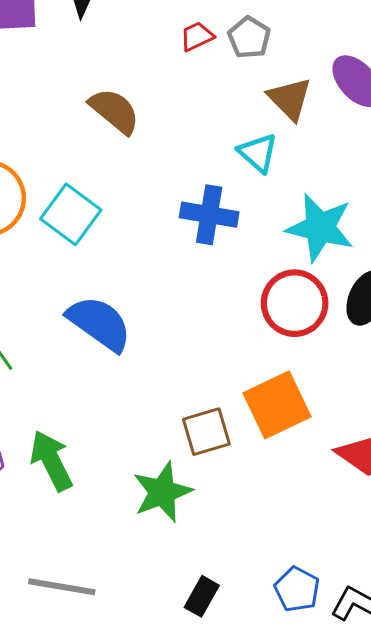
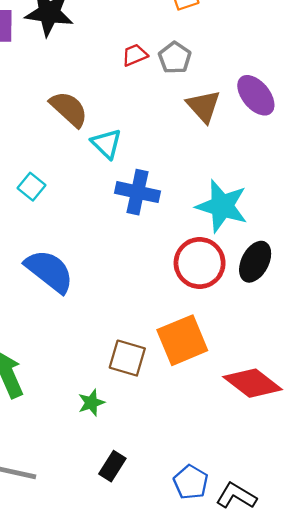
cyan triangle: (258, 153) -> (106, 144), moved
cyan square: (71, 214) -> (31, 187), size x0.6
brown square: (206, 432) -> (127, 358), turned 30
green star: (162, 492) -> (91, 403), size x0.6
black rectangle: (202, 596) -> (112, 466), moved

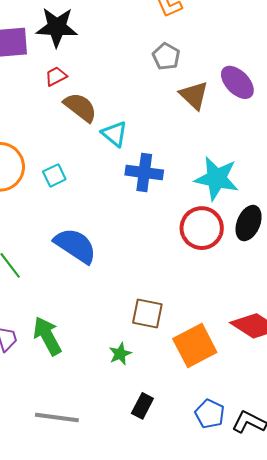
red trapezoid: (135, 55) -> (56, 76), moved
cyan square: (31, 187) -> (54, 175), turned 30
orange square: (182, 340) -> (195, 345), moved

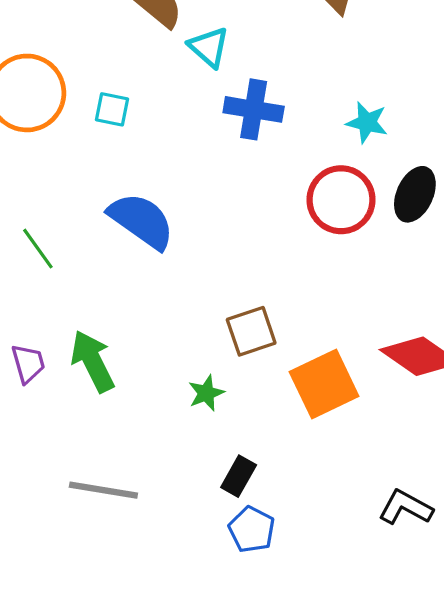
cyan square: (54, 175) -> (112, 109), turned 35
cyan star: (217, 178) -> (367, 122), size x0.6
brown square: (147, 314) -> (251, 331), turned -32
blue pentagon: (210, 414) -> (252, 529), moved

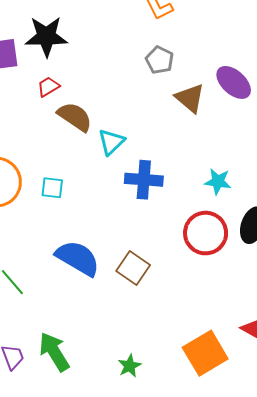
cyan triangle: (209, 47) -> (111, 142), turned 40
brown square: (251, 331) -> (133, 268), moved, turned -32

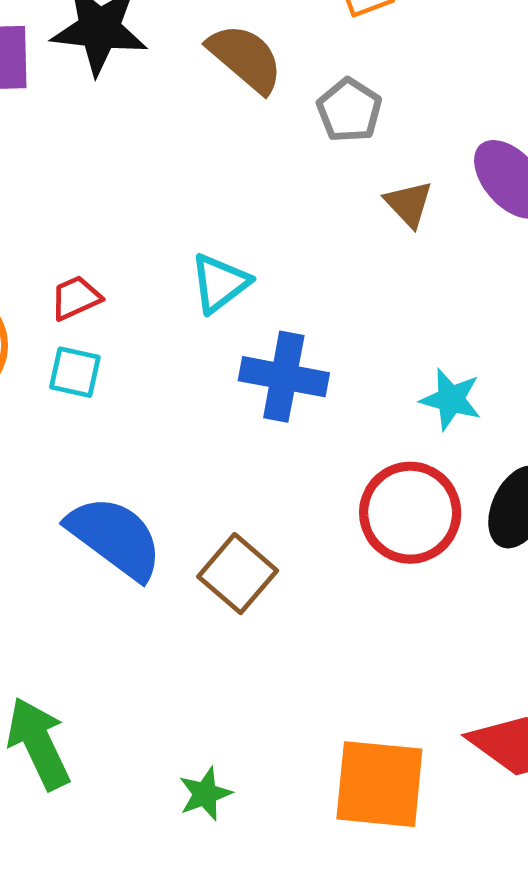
red trapezoid: (48, 87) -> (76, 298), moved
brown triangle: (190, 98) -> (409, 204), size x0.7
brown semicircle: (75, 117) -> (245, 58), moved
orange square: (205, 353) -> (379, 784), turned 30

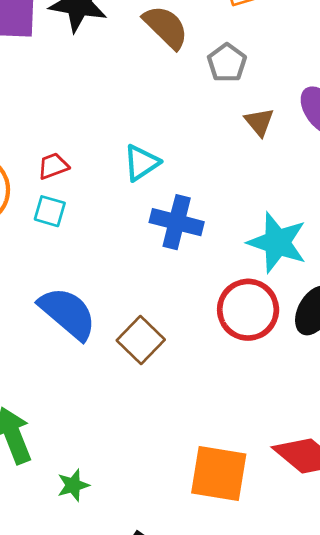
cyan star: (451, 399) -> (277, 242), size x1.6
green star: (205, 794) -> (73, 485), moved

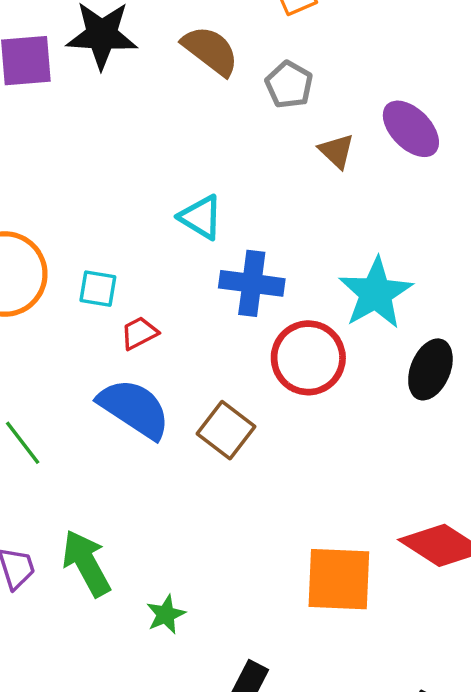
cyan triangle: (141, 163) -> (201, 217), turned -48
red trapezoid: (53, 166) -> (139, 333), moved
cyan star: (277, 242) -> (376, 293), turned 30
red circle: (248, 310) -> (308, 358), moved

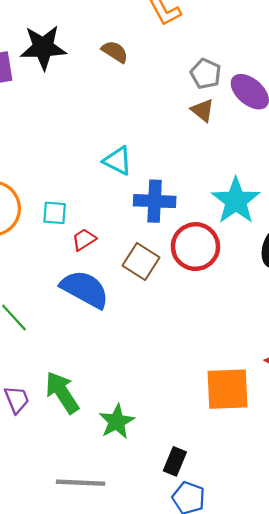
brown semicircle: (210, 51) -> (115, 52), size x0.7
gray pentagon: (289, 85) -> (206, 74), moved
brown square: (226, 430) -> (141, 262), moved
green star: (166, 614) -> (117, 422), size x1.4

